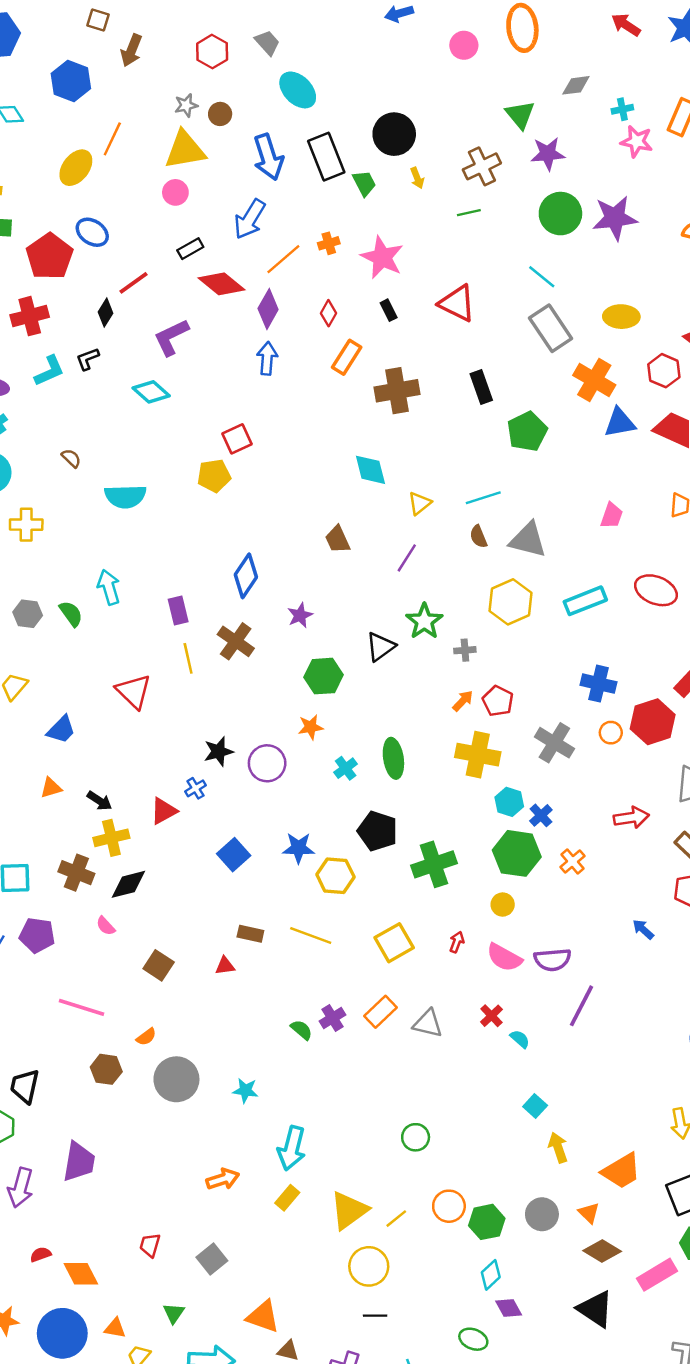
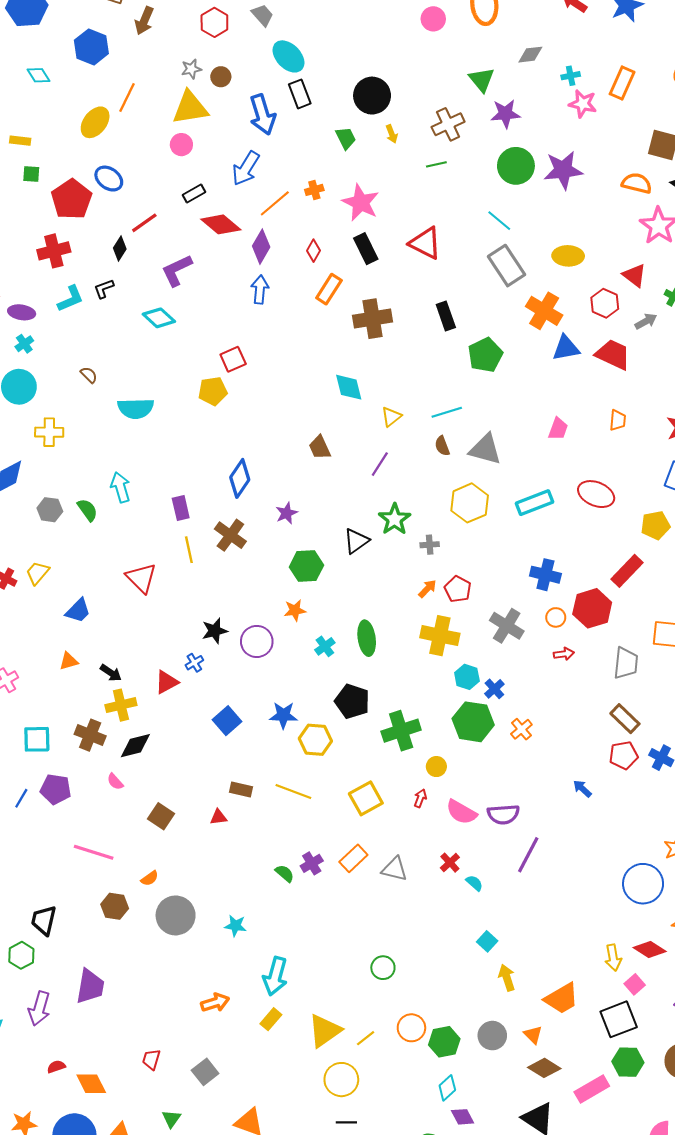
black rectangle: (326, 157) -> (300, 94), moved, size x0.7
black rectangle: (389, 310) -> (366, 249), size x1.6
red arrow: (631, 818) -> (564, 654), moved, size x0.7
yellow circle: (503, 905) -> (436, 767), moved

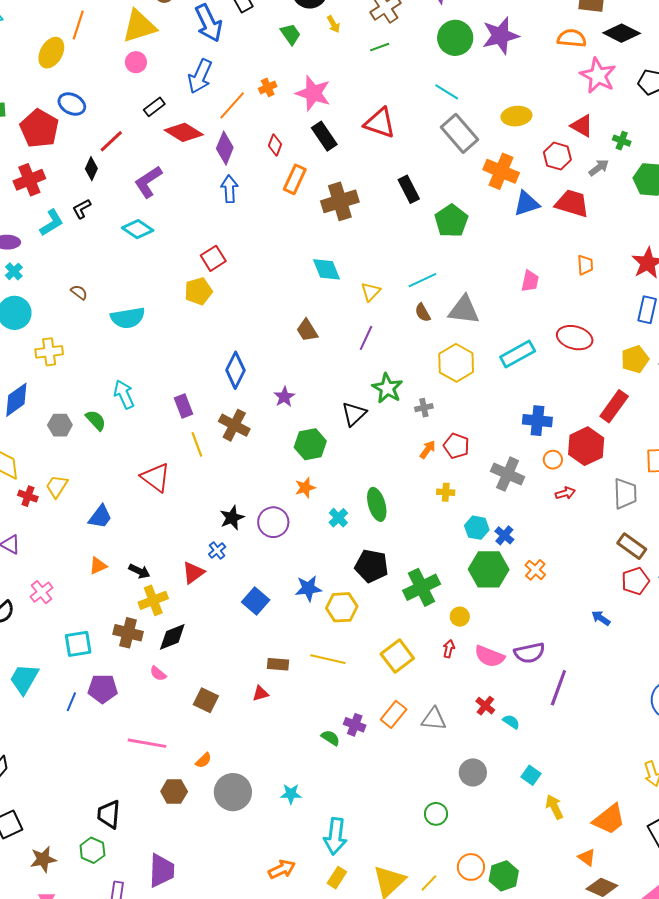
yellow cross: (440, 636) -> (446, 492), size x0.5
purple cross: (312, 863) -> (355, 725), turned -30
gray circle: (492, 1036) -> (473, 772), moved

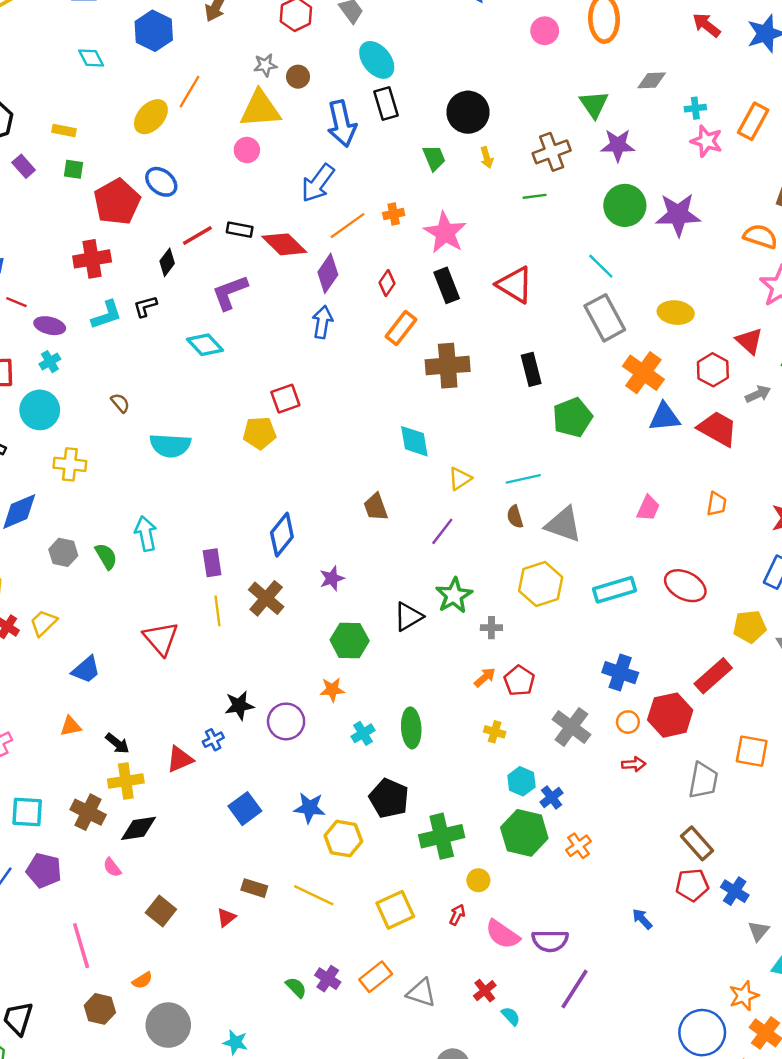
black rectangle: (154, 107) -> (240, 230), moved, turned 35
red triangle: (260, 693) -> (226, 917), turned -36
pink line: (147, 743) -> (81, 946), turned 51

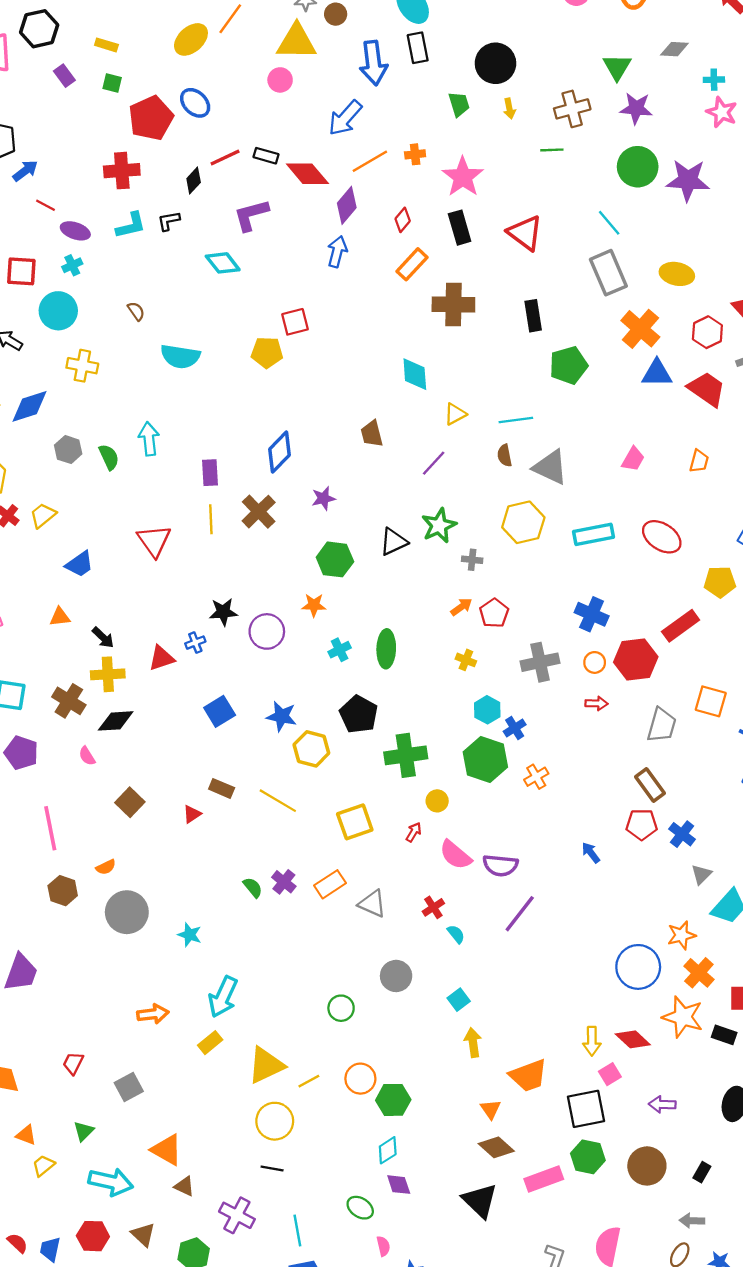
gray cross: (571, 727) -> (540, 662), turned 36

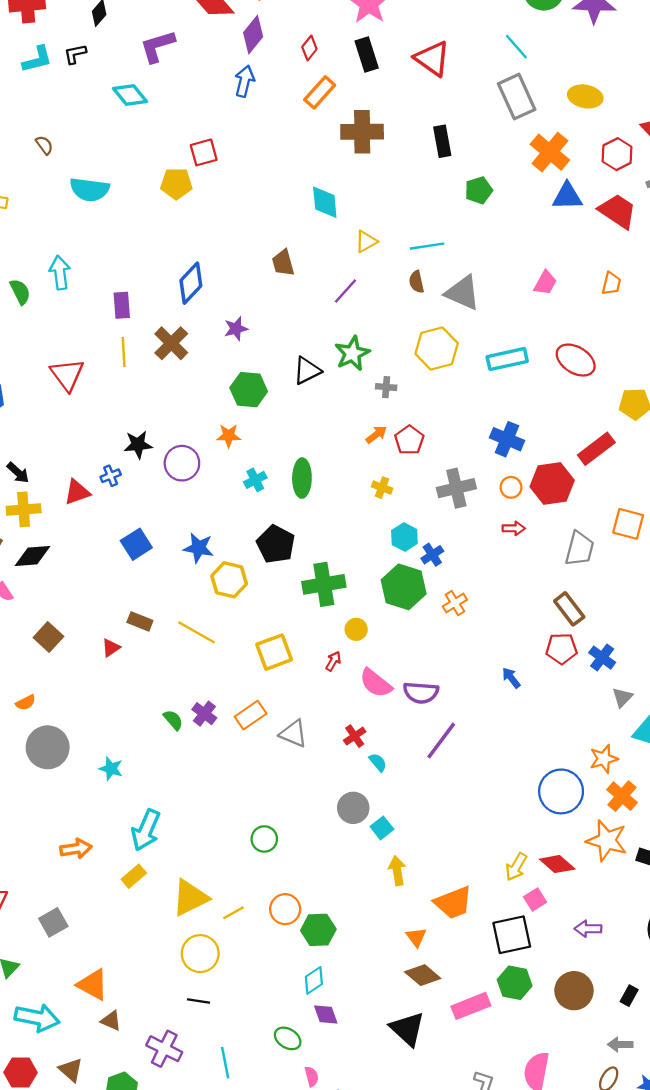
green pentagon: (569, 365) -> (479, 190), size x0.7
gray circle: (396, 976) -> (353, 808), moved
yellow arrow: (592, 1041) -> (516, 867), turned 32

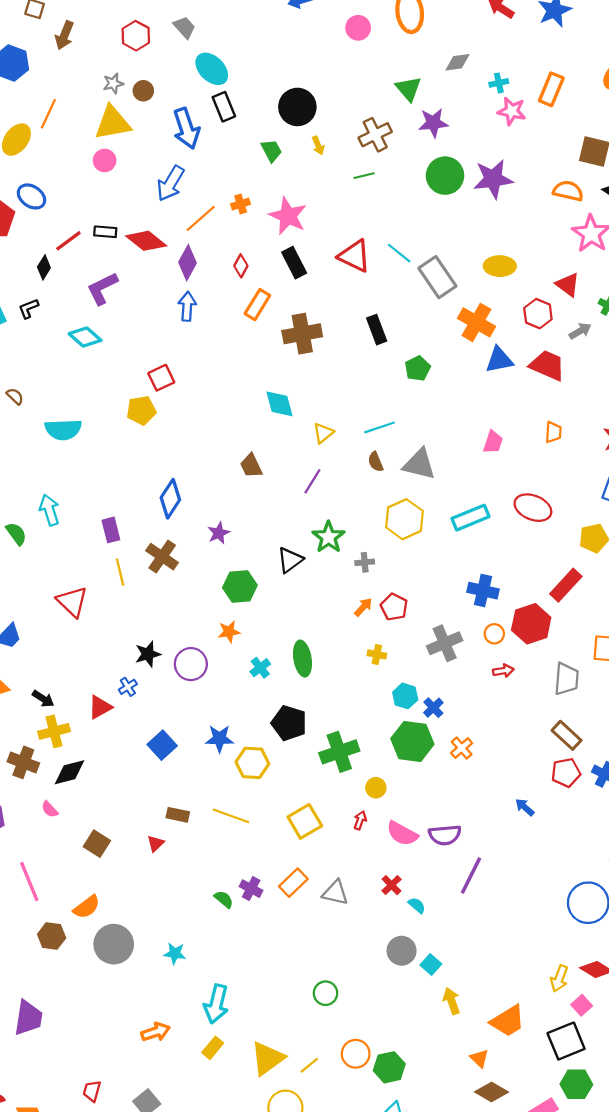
cyan line: (516, 47) -> (399, 253), moved
orange semicircle: (26, 703) -> (87, 907), size x1.5

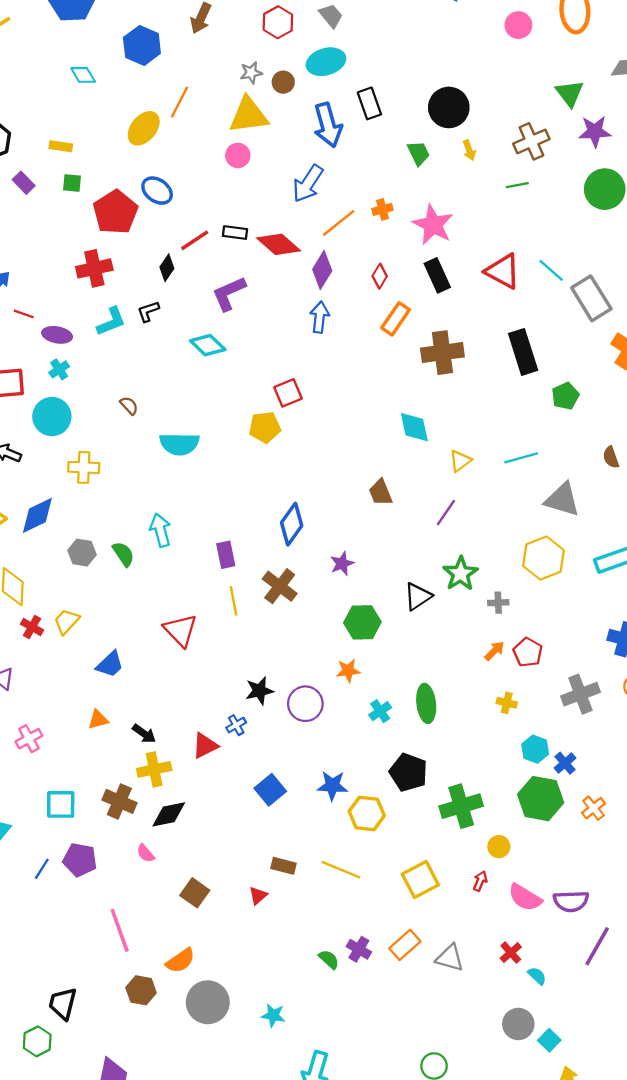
cyan ellipse: (212, 69) -> (326, 62), moved, turned -64
black rectangle: (377, 330) -> (523, 352), size x1.4
brown semicircle: (376, 462) -> (611, 457), moved

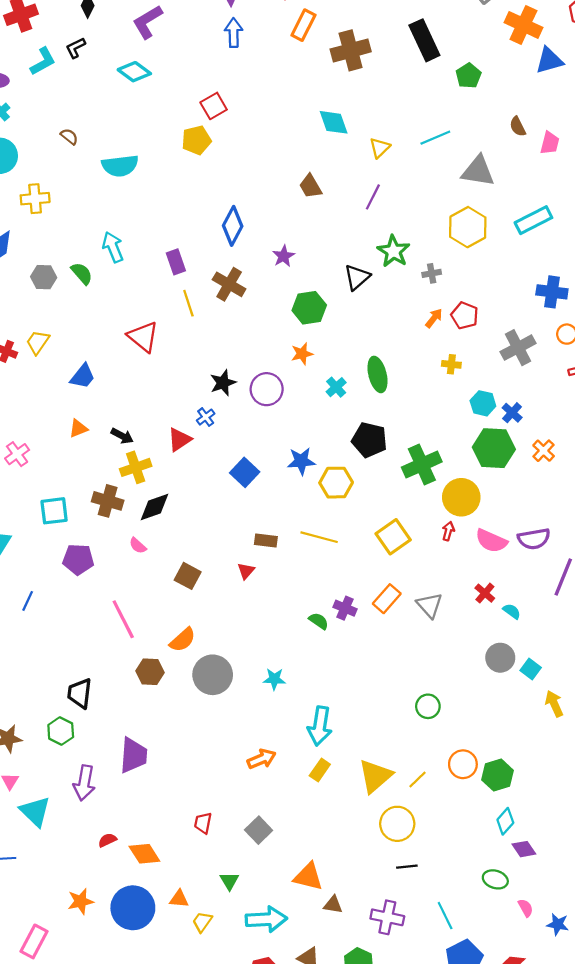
yellow circle: (499, 847) -> (461, 497), size x1.8
blue line: (42, 869) -> (28, 601), moved
gray triangle: (450, 958) -> (429, 605), turned 40

